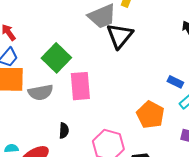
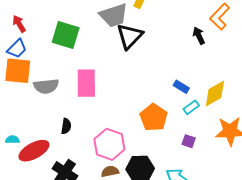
green square: (56, 58) -> (66, 35), moved, turned -32

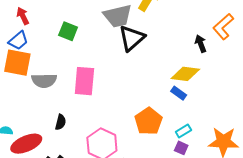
green square: (66, 35) -> (68, 31), size x0.7
yellow diamond: (215, 93) -> (185, 74), moved, turned 32
cyan rectangle: (191, 107) -> (183, 131), moved

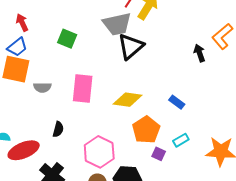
yellow diamond: (185, 74) -> (128, 100), moved
gray semicircle: (44, 80) -> (42, 87), size x0.7
purple square: (181, 148) -> (159, 154), moved

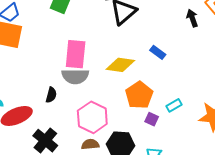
gray semicircle: (42, 87) -> (75, 76), moved, size x1.5
blue rectangle: (177, 102) -> (158, 52), moved

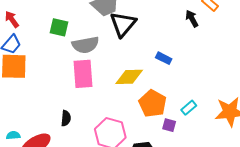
gray semicircle: (75, 76) -> (85, 45), moved

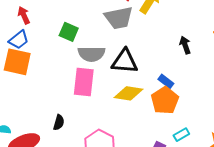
black arrow: (192, 19) -> (185, 45), moved
black triangle: (123, 24) -> (125, 61), moved, turned 44
orange pentagon: (153, 103) -> (165, 100), moved

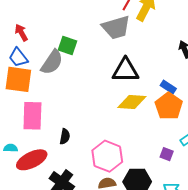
blue trapezoid: (19, 40) -> (18, 57), turned 95
gray semicircle: (91, 54) -> (52, 62), moved, turned -52
pink rectangle: (84, 82) -> (32, 116), moved

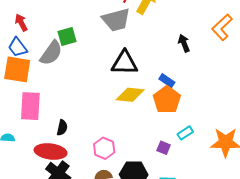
green square: (67, 45) -> (67, 37), turned -36
pink hexagon: (107, 156) -> (104, 148), size x0.7
red ellipse: (32, 160) -> (51, 151), moved, turned 32

